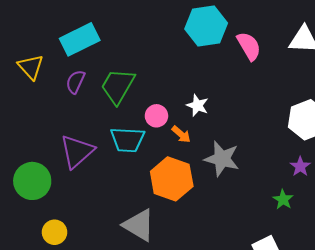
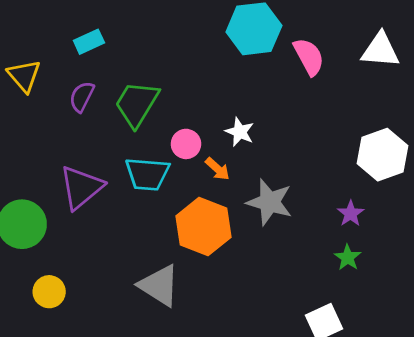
cyan rectangle: (80, 39) -> (89, 42), size x0.6
purple star: (300, 166) -> (351, 214), moved

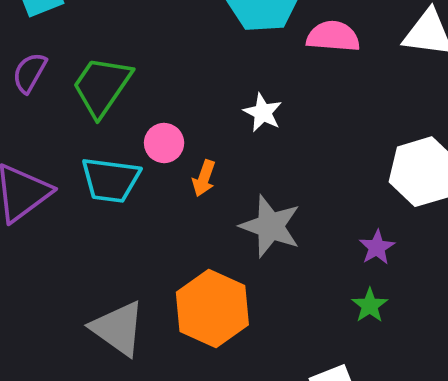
pink semicircle: (309, 57) -> (333, 36), turned -60
white star: (240, 132) -> (263, 113), moved
orange arrow: (217, 169) -> (204, 178), turned 64
orange hexagon: (203, 227) -> (212, 309), moved

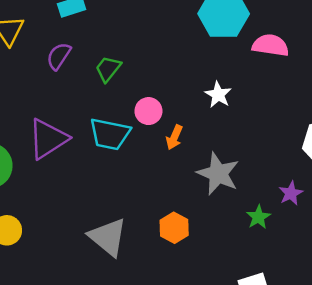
green trapezoid: (102, 86) -> (108, 69), size x0.6
green star: (370, 305) -> (258, 217), moved
orange hexagon: (212, 309) -> (174, 228), size x0.6

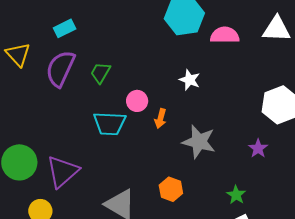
purple semicircle: (59, 56) -> (60, 69), size x1.6
purple triangle: (48, 139) -> (63, 172), moved
green star: (258, 217) -> (236, 195), moved

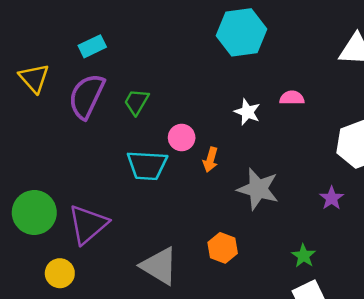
pink semicircle: (225, 35) -> (292, 98), moved, size x0.7

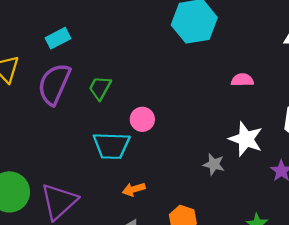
white star: (247, 112) -> (246, 139), moved, size x1.4
orange arrow: (210, 160) -> (134, 189), moved, turned 60
gray star: (258, 189) -> (214, 164), size x0.6

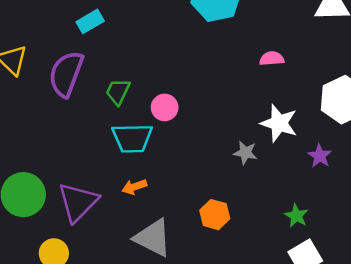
cyan rectangle: (58, 38) -> (90, 21), moved
green trapezoid: (100, 88) -> (118, 92), moved
orange arrow: (134, 189) -> (134, 187), moved

